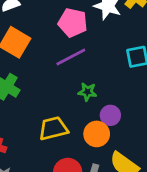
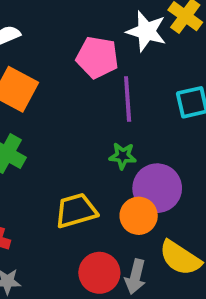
purple line: (71, 57) -> (128, 99), moved, turned -64
purple circle: (110, 115) -> (157, 188), size x1.6

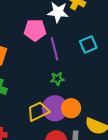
purple circle: (157, 188) -> (55, 108), moved

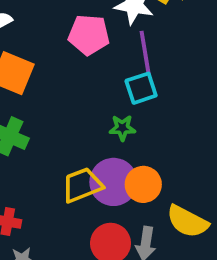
cyan square: (88, 45) -> (141, 88), moved
purple line: (55, 49) -> (145, 53), moved

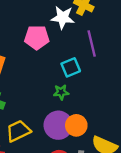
purple line: (145, 53) -> (92, 44), moved
yellow trapezoid: (82, 185) -> (18, 131), moved

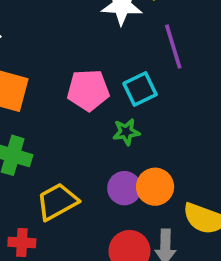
pink pentagon: (37, 37) -> (88, 90), moved
purple circle: (58, 125) -> (124, 188), size x0.7

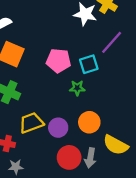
purple line: (173, 47) -> (112, 42), turned 50
purple circle: (124, 188) -> (58, 128), moved

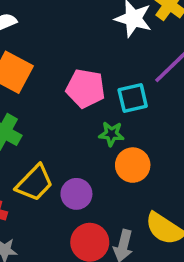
orange circle: (89, 122) -> (133, 165), moved
yellow trapezoid: (31, 123) -> (35, 183), turned 150

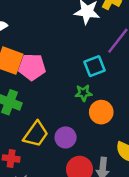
pink pentagon: (85, 88) -> (32, 67), moved

